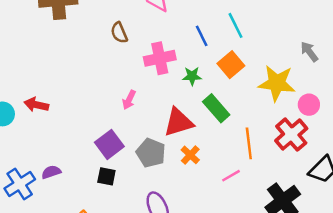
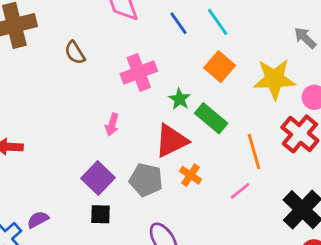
brown semicircle: (119, 33) -> (75, 53), moved
blue line: (202, 36) -> (179, 23), moved
green star: (192, 76) -> (180, 99), moved, turned -30

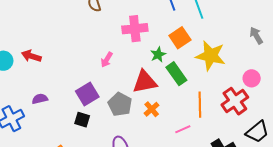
orange square: (220, 67) -> (180, 38), moved
yellow star: (274, 79) -> (211, 56), moved
purple semicircle: (38, 220) -> (40, 99), moved

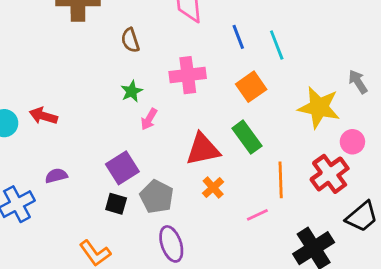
green star: (158, 55) -> (132, 91), moved
yellow star: (211, 56) -> (319, 107), moved
gray pentagon: (120, 104) -> (157, 197), moved

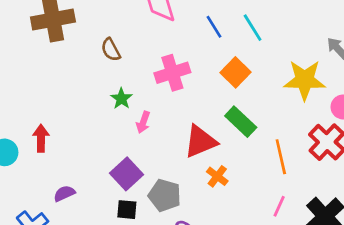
red arrow: (43, 116) -> (41, 138), turned 84
pink line: (257, 215) -> (279, 206), moved, turned -30

